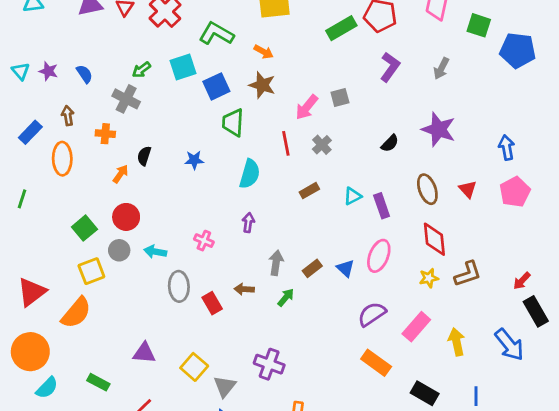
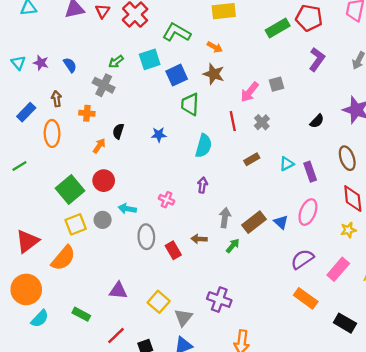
green line: (22, 199) -> (19, 166), turned 40
green square: (84, 228) -> (70, 190), size x1.4
gray circle: (119, 250) -> (103, 220), moved
brown rectangle: (312, 268) -> (254, 222), size x1.5

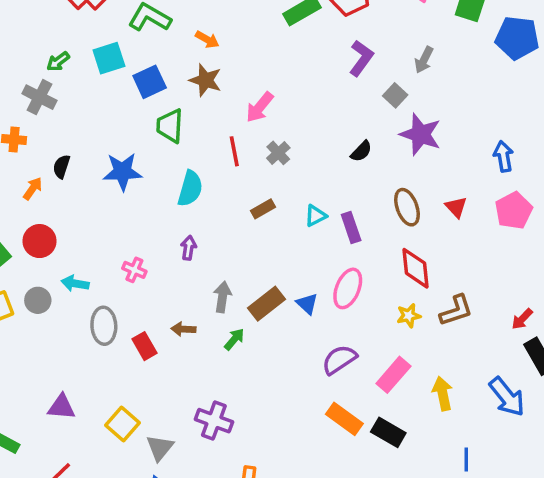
gray square: (276, 84) -> (395, 95), moved, turned -32
blue star: (159, 135) -> (122, 172), size x1.6
black rectangle: (345, 323) -> (388, 432), moved

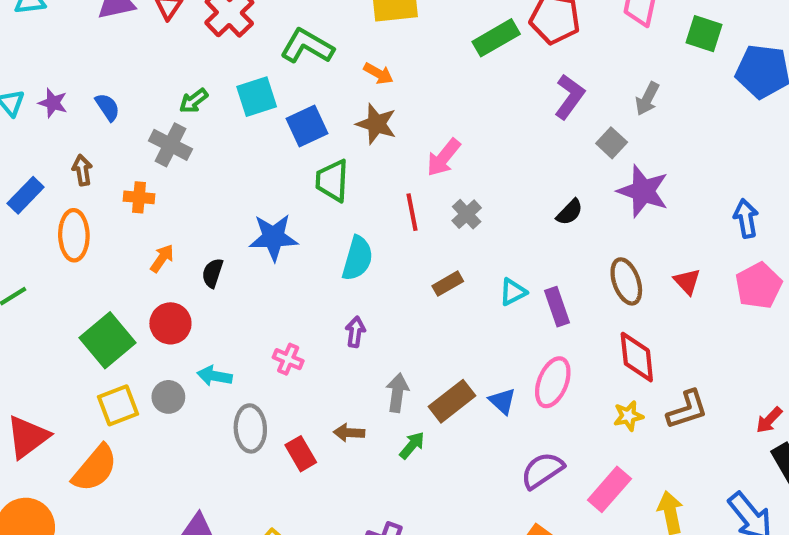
black semicircle: (62, 167) -> (213, 273), moved

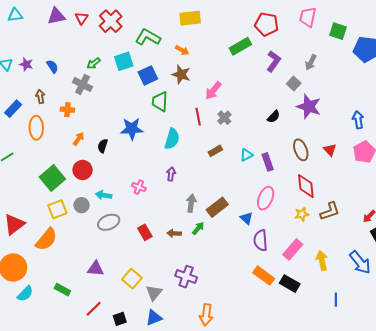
green rectangle: (496, 38) -> (240, 46), moved
blue triangle: (502, 401) -> (246, 218), moved
gray ellipse: (250, 428) -> (109, 222), moved, turned 70
brown arrow: (349, 433) -> (174, 233), moved
purple semicircle: (542, 470) -> (261, 240), turned -60

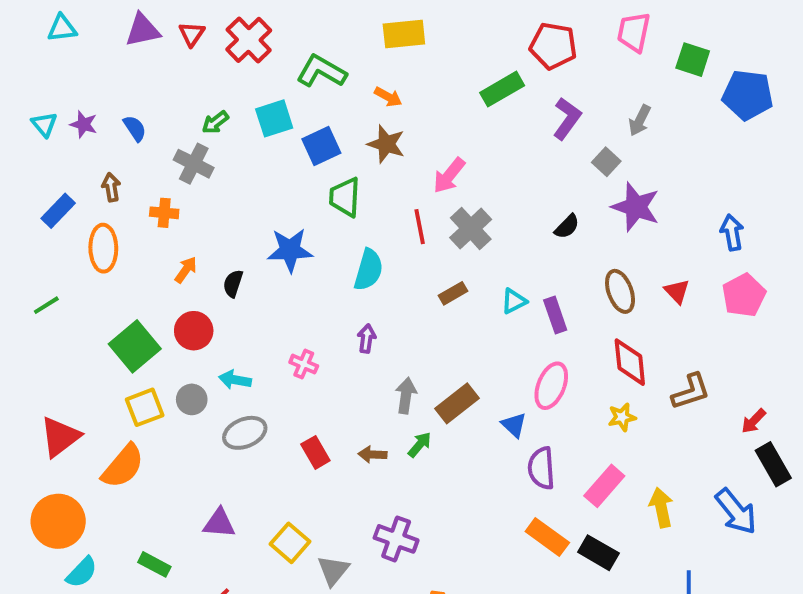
gray cross: (224, 118) -> (471, 229), size x1.5
brown L-shape: (330, 211) -> (691, 392), moved

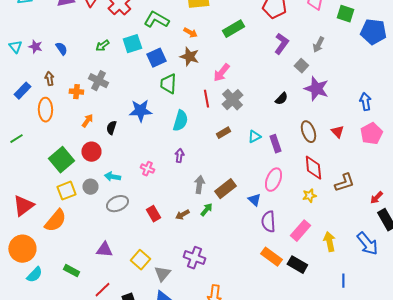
green rectangle: (502, 89) -> (233, 29), moved
gray cross: (194, 164) -> (98, 81), moved
brown arrow: (372, 454) -> (182, 215), turned -32

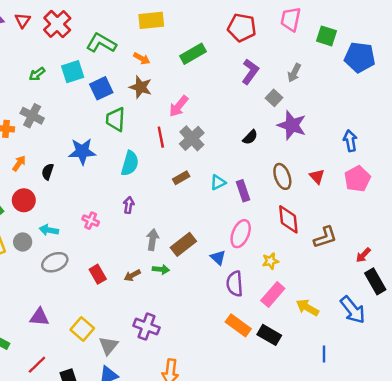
yellow star: (309, 196) -> (270, 261), moved
green arrow: (206, 210) -> (161, 269), turned 56
yellow arrow: (329, 242) -> (307, 308), turned -48

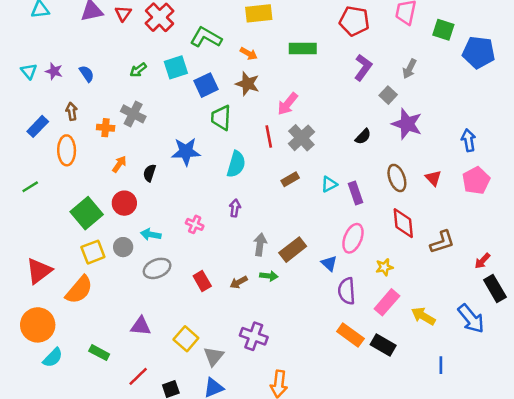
green rectangle: (193, 54) -> (303, 49), turned 30

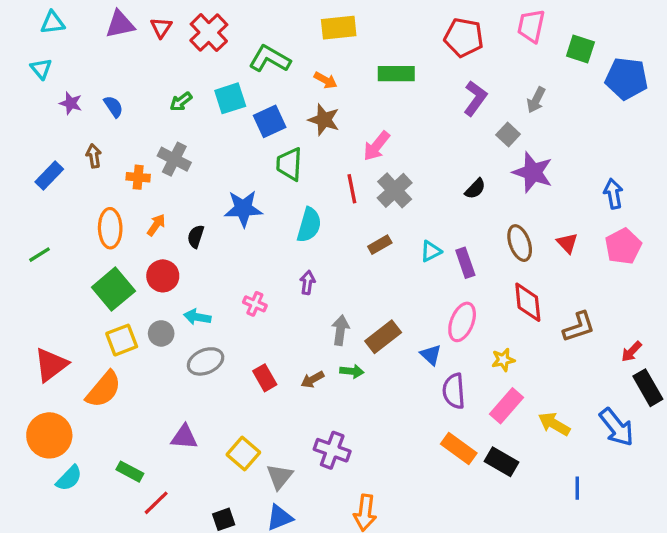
cyan triangle: (29, 71) -> (41, 69), moved
orange ellipse: (67, 150) -> (110, 228), moved
red line: (138, 376) -> (156, 503), moved

